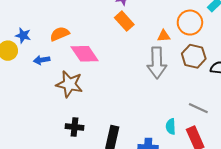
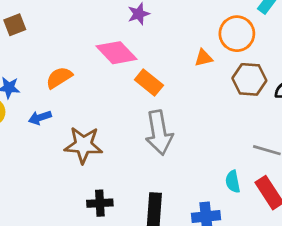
orange rectangle: (124, 21) -> (149, 82), moved
pink diamond: (85, 54) -> (117, 53), moved
gray arrow: (157, 63) -> (159, 133), moved

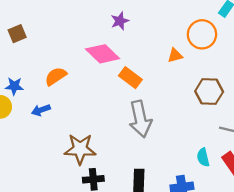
brown hexagon: (249, 79) -> (209, 91), moved
brown star: (83, 145) -> (80, 149), moved

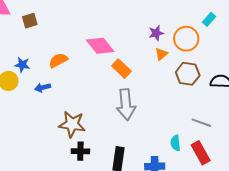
purple star: (120, 21) -> (156, 33), moved
orange triangle: (175, 55) -> (161, 54), turned -32
brown hexagon: (209, 91) -> (188, 74), moved

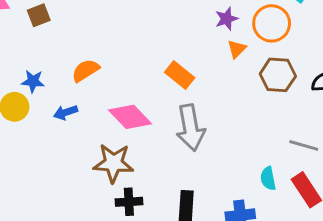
pink diamond: (100, 46) -> (130, 117), moved

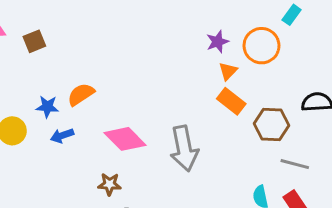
orange rectangle: (180, 75) -> (231, 101), moved
brown hexagon: (278, 75) -> (272, 124), moved
blue star: (33, 81) -> (47, 107), moved
brown star: (113, 163) -> (110, 184), size x0.6

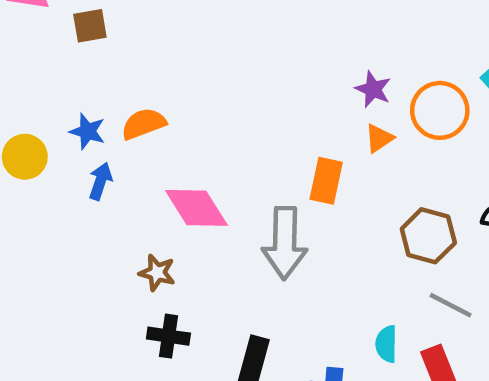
purple star: (217, 42) -> (373, 89), turned 30
orange rectangle: (231, 101) -> (326, 181), moved, turned 52
blue arrow: (62, 136) -> (100, 181), turned 115

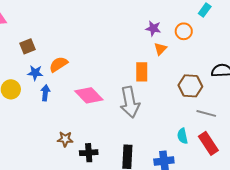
brown square: (90, 26) -> (27, 46), moved
orange circle: (440, 110) -> (184, 31), size x0.7
brown star: (157, 273) -> (65, 139), moved

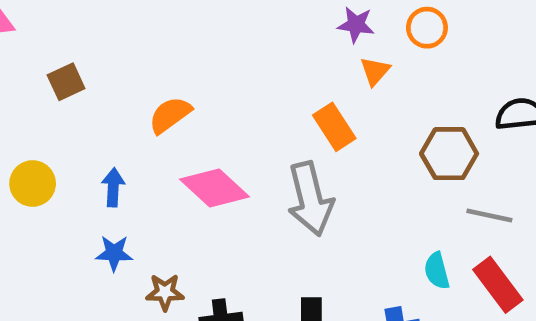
orange semicircle: (58, 64) -> (170, 115), moved
orange rectangle: (142, 72) -> (334, 127), turned -30
blue star: (35, 73) -> (114, 253), moved

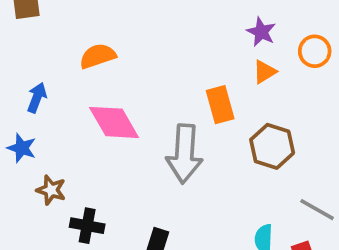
brown hexagon: (449, 154) -> (272, 146), moved

